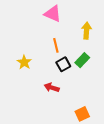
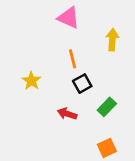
green rectangle: (82, 60) -> (107, 107), moved

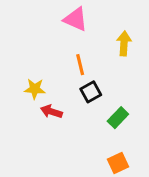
yellow star: (31, 81) -> (35, 89), turned -30
red arrow: (67, 114) -> (51, 112), moved

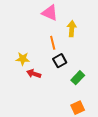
yellow arrow: (124, 43) -> (72, 29), moved

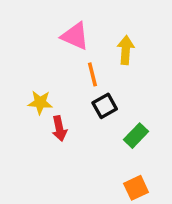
pink triangle: (50, 13) -> (75, 36), moved
red arrow: (34, 74) -> (59, 129), turned -120

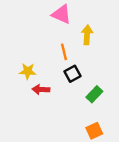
pink triangle: (75, 36) -> (62, 14), moved
red arrow: (59, 129) -> (41, 89), turned 105

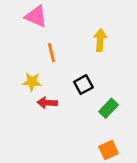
pink triangle: (62, 14) -> (36, 16), moved
orange line: (64, 52) -> (51, 53), moved

